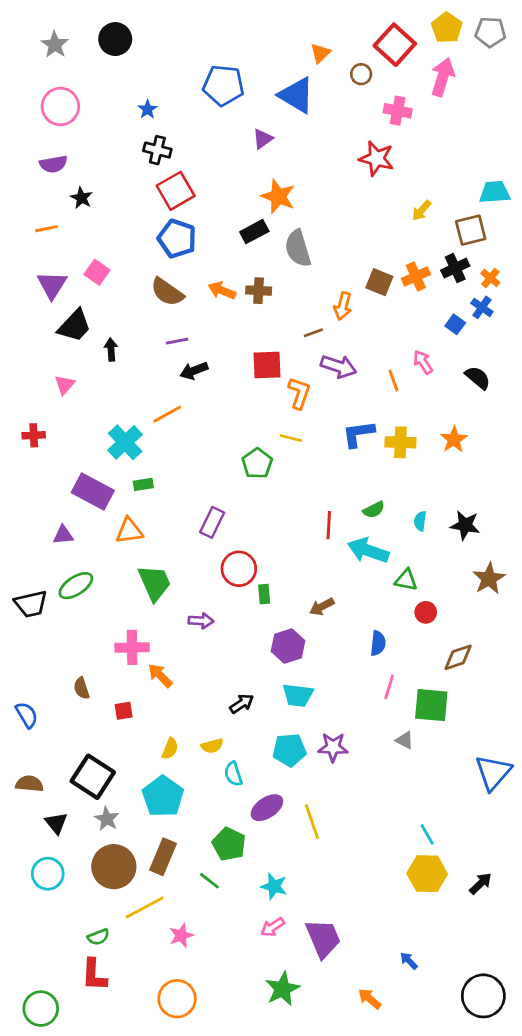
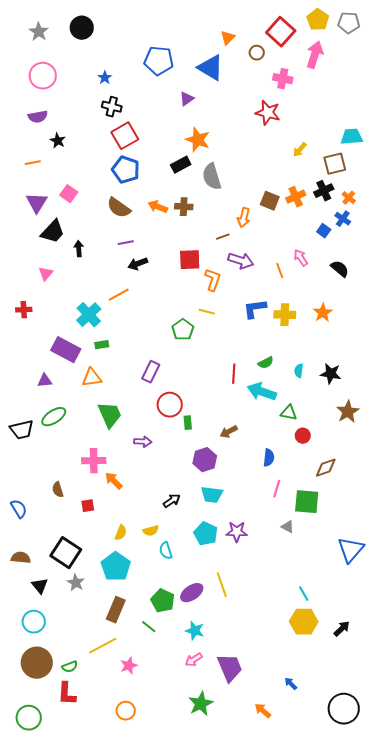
cyan pentagon: (289, 750) -> (206, 534), turned 30
purple ellipse: (267, 808) -> (192, 593), moved
brown circle: (114, 867) -> (37, 663), moved
orange circle: (177, 999) -> (126, 711), size x0.7

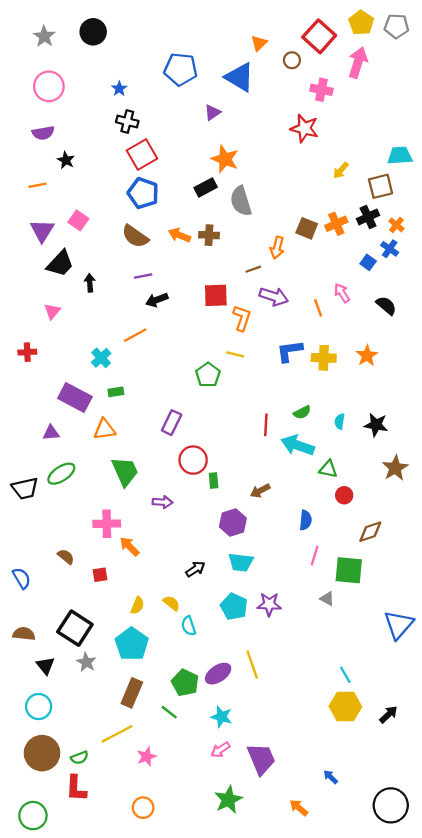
cyan cross: (89, 315) -> (101, 358), size x0.7
brown semicircle: (58, 490) -> (66, 557), turned 147
yellow semicircle: (151, 531) -> (172, 603), turned -126

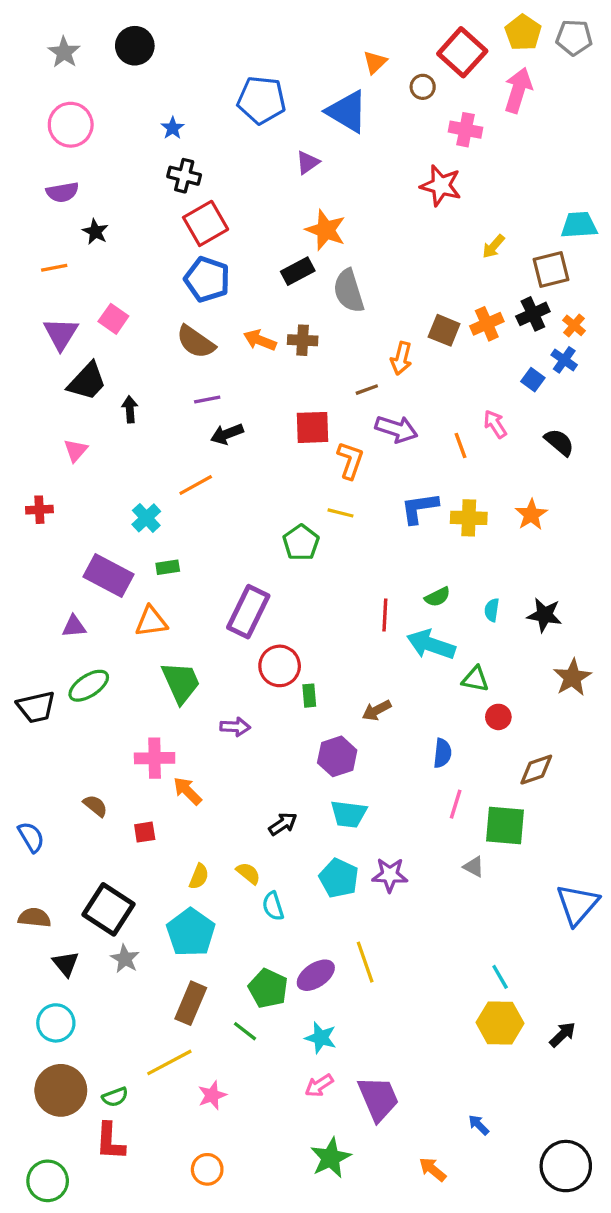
purple rectangle: (172, 423) -> (248, 612), size x1.4

